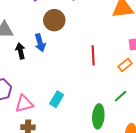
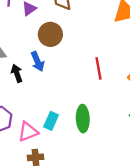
cyan rectangle: (57, 99) -> (51, 121), moved
green ellipse: (98, 116) -> (83, 119), moved

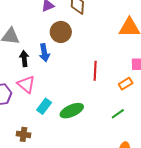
green ellipse: (83, 119) -> (72, 111), turned 55
pink triangle: (28, 132) -> (26, 84), moved, turned 48

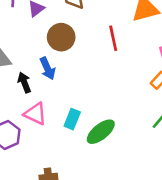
red line: (95, 71) -> (113, 38), moved
cyan rectangle: (44, 106) -> (72, 119), moved

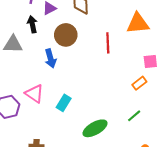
black arrow: (24, 82) -> (32, 24), moved
green ellipse: (101, 132) -> (95, 128), moved

